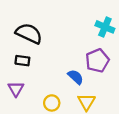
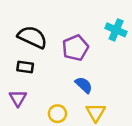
purple pentagon: (97, 61) -> (75, 48), moved

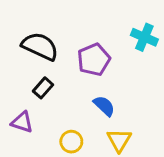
black rectangle: (25, 67) -> (43, 88), moved, turned -56
purple triangle: (18, 98) -> (22, 122), turned -42

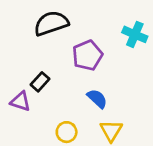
black semicircle: (40, 46) -> (51, 23), moved, turned -44
purple triangle: (22, 122) -> (21, 101), moved

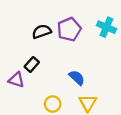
black semicircle: (51, 23) -> (42, 32), moved, size x0.7
purple pentagon: (87, 55) -> (69, 29), moved

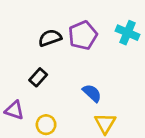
purple triangle: (16, 80) -> (14, 110), moved
yellow circle: (53, 104) -> (46, 125), moved

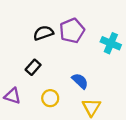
cyan cross: (127, 33) -> (111, 43), moved
yellow circle: (46, 125) -> (50, 98), moved

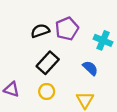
black rectangle: (33, 67) -> (48, 63), moved, size x1.5
blue semicircle: (80, 81) -> (90, 68), moved

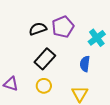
cyan cross: (103, 40) -> (97, 38), turned 30
blue semicircle: (90, 68) -> (85, 64), turned -126

